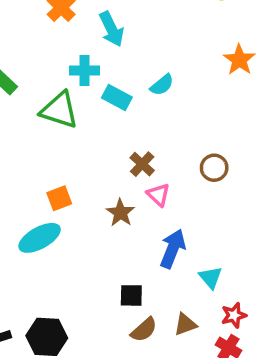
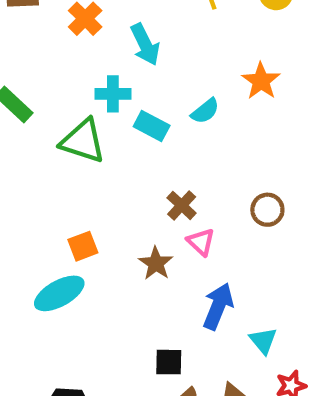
orange star: (239, 60) -> (261, 81), moved

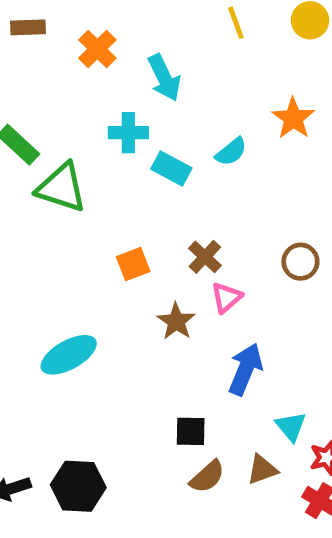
green triangle: (83, 141) -> (62, 188), moved
pink triangle: (201, 242) -> (226, 297), turned 36
orange square: (83, 246) -> (133, 264), moved
cyan triangle: (263, 341) -> (291, 427), moved

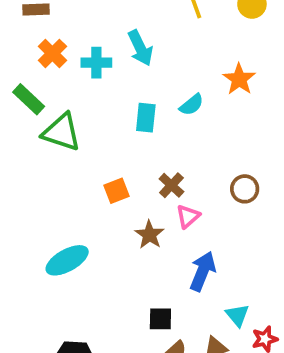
orange cross: (97, 49) -> (52, 53), moved
cyan cross: (128, 133) -> (96, 63), moved
cyan rectangle: (171, 168) -> (146, 118), turned 68

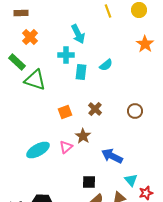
cyan cross: (96, 63) -> (66, 55), moved
orange star: (239, 79) -> (145, 44), moved
pink triangle: (188, 216) -> (66, 147), moved
blue arrow: (203, 271) -> (112, 156), turned -85

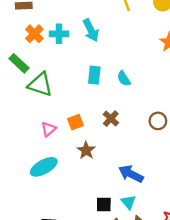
cyan cross: (66, 55) -> (59, 34), moved
cyan semicircle: (106, 65) -> (124, 79), moved, turned 96
brown star: (83, 136) -> (86, 150), moved
pink triangle: (66, 147) -> (48, 129), moved
cyan triangle: (131, 180) -> (129, 202), moved

